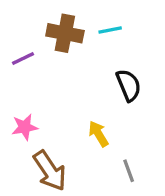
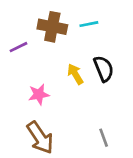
pink star: (25, 127) -> (39, 94), moved
yellow arrow: (98, 134) -> (75, 74), moved

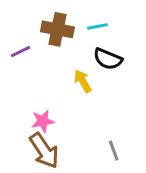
black semicircle: (104, 69) -> (108, 59), moved, turned 135
pink star: (39, 94) -> (43, 121), moved

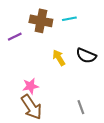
black semicircle: (108, 59) -> (86, 56), moved

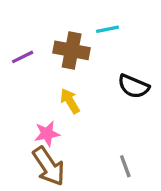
brown cross: (41, 21) -> (72, 50), moved
yellow arrow: (59, 58) -> (70, 101), moved

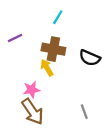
cyan line: (107, 29) -> (58, 17), moved, turned -48
brown cross: (72, 50) -> (53, 49), moved

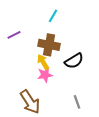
black semicircle: (90, 58) -> (74, 61), moved, turned -54
pink star: (31, 90) -> (45, 75), moved

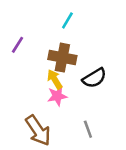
purple line: (14, 35) -> (18, 45), turned -32
gray line: (77, 102) -> (88, 129), moved

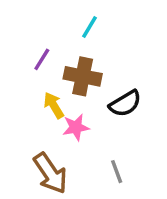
purple line: (18, 45) -> (42, 59), moved
yellow arrow: (55, 79) -> (54, 105), moved

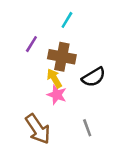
yellow arrow: (54, 105) -> (54, 78), moved
pink star: (76, 127) -> (57, 95), turned 30

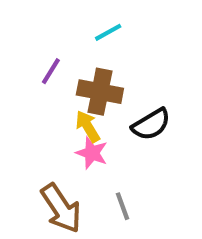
cyan line: (67, 20) -> (108, 32), turned 30
gray line: (87, 128) -> (122, 206), moved

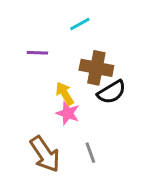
purple line: (51, 71) -> (37, 53), turned 60
brown cross: (100, 92) -> (96, 68), moved

